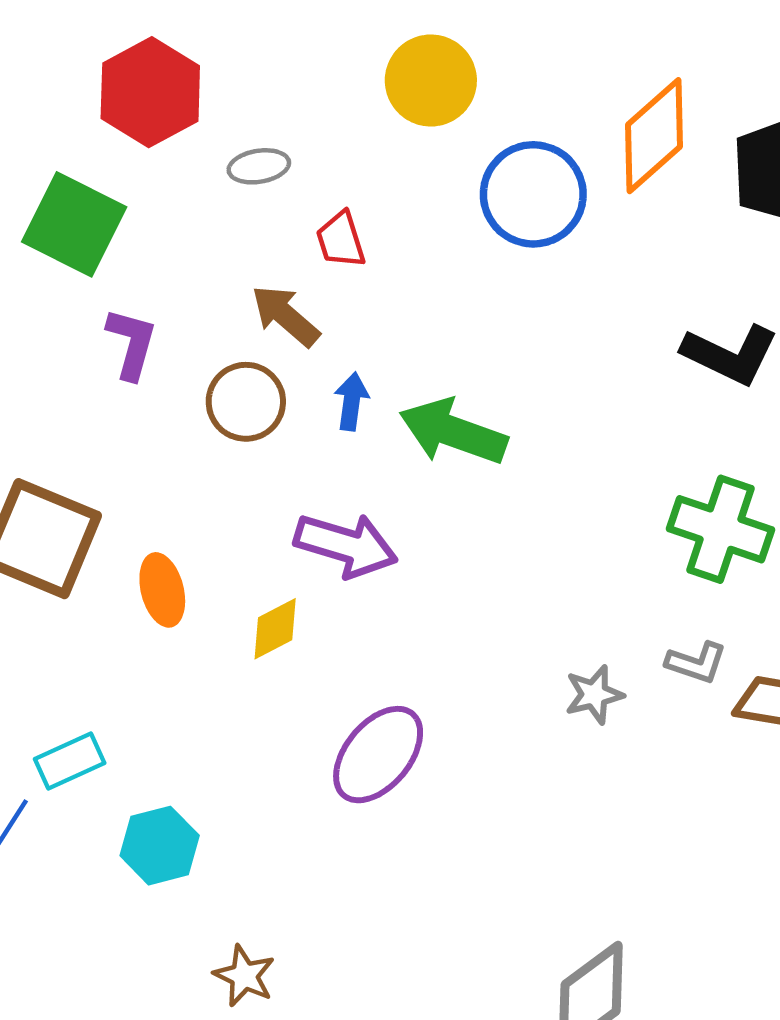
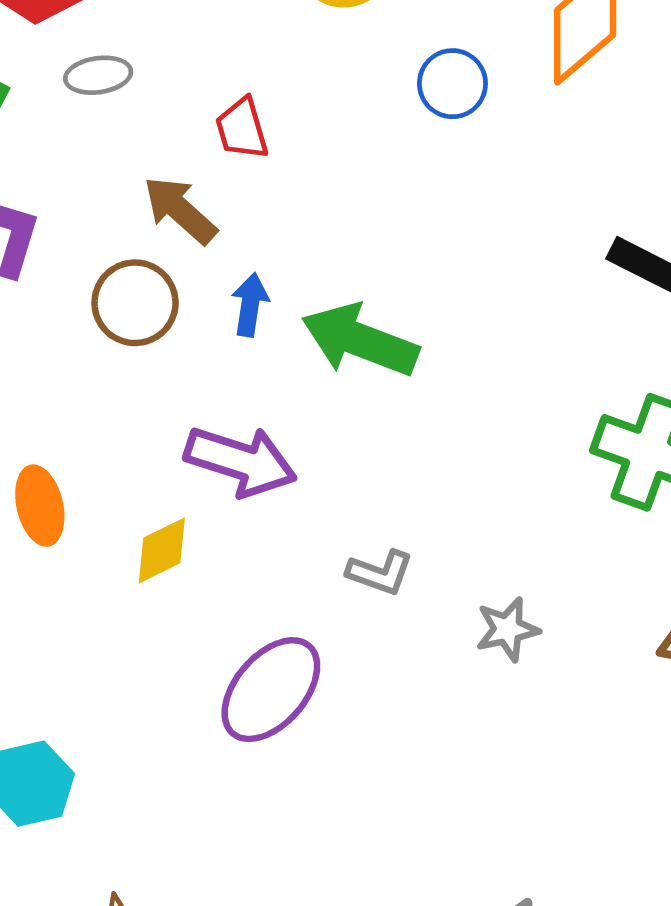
gray ellipse: (259, 166) -> (98, 75), moved
blue circle: (533, 194) -> (452, 84), size x0.6
gray L-shape: (696, 663) -> (380, 573), moved

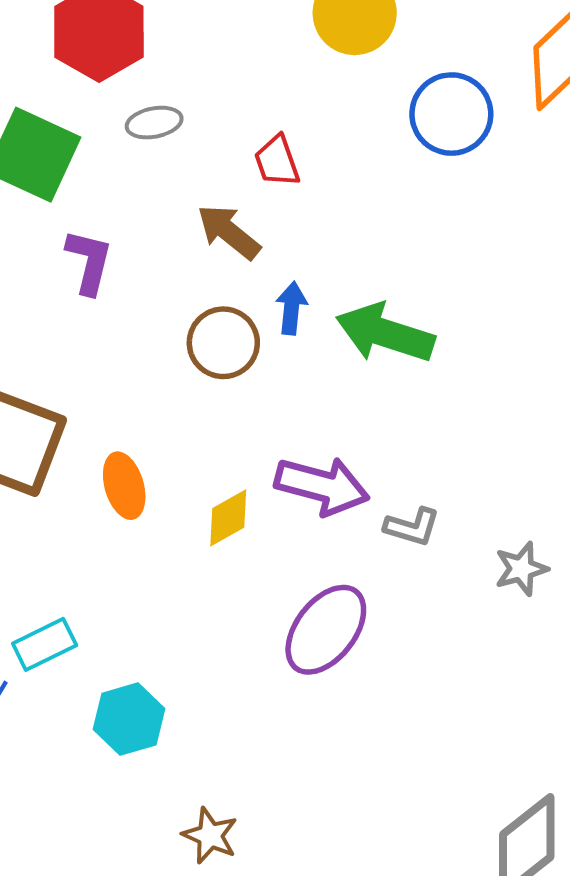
blue circle: (452, 84) -> (451, 114), size x1.4
brown circle: (135, 303) -> (223, 343), moved
purple arrow: (241, 461) -> (322, 486), moved

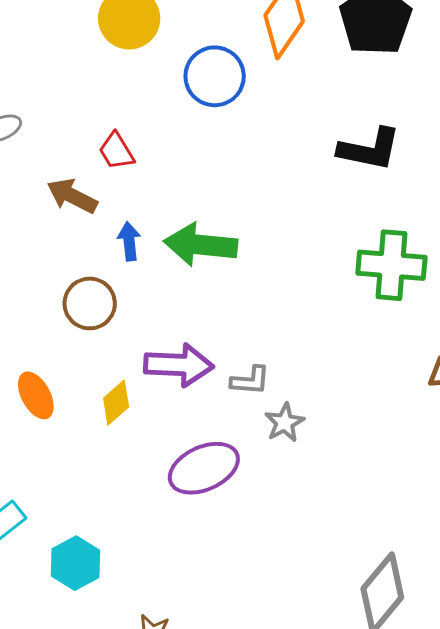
red trapezoid: (277, 161) -> (116, 151), moved
brown circle: (223, 343) -> (90, 303), moved
gray star: (521, 569) -> (284, 423), moved
purple ellipse: (326, 630) -> (204, 468), turned 40

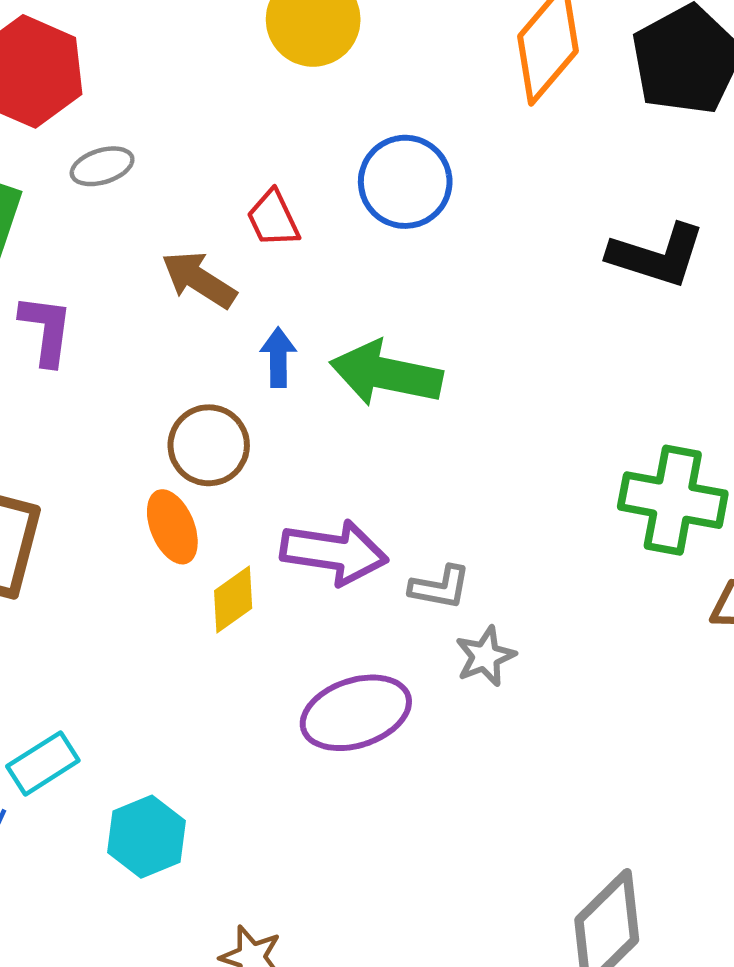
blue circle: (215, 76) -> (405, 182), moved
green cross: (391, 265) -> (673, 500), moved
orange ellipse: (36, 395) -> (172, 527), moved

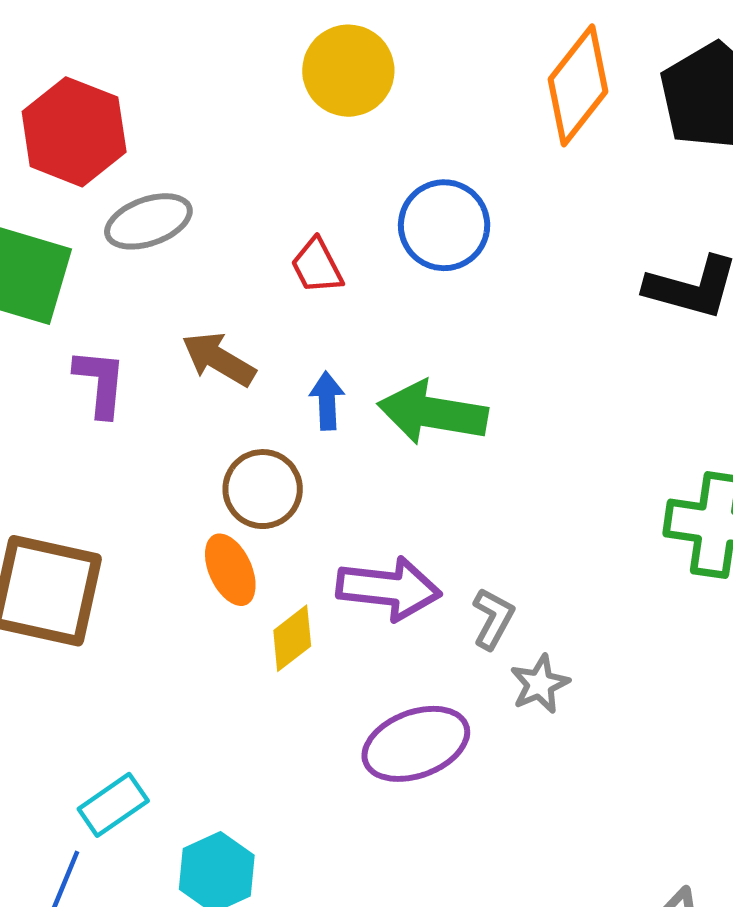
gray ellipse: (102, 166) -> (148, 221), size x1.4
brown arrow: (199, 280) -> (219, 359), moved
gray L-shape: (440, 587) -> (493, 619), turned -70

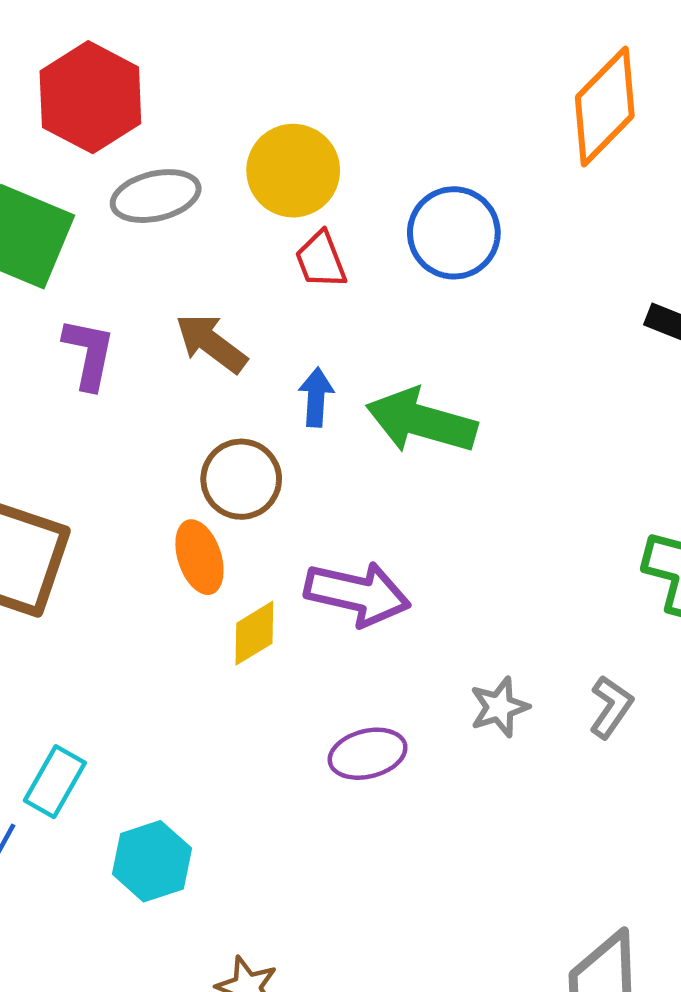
yellow circle: (348, 71) -> (293, 171), moved
gray L-shape: (493, 619) -> (611, 707), moved
purple ellipse: (416, 744) -> (368, 754), size x0.7
cyan rectangle: (113, 805) -> (55, 782), turned -32

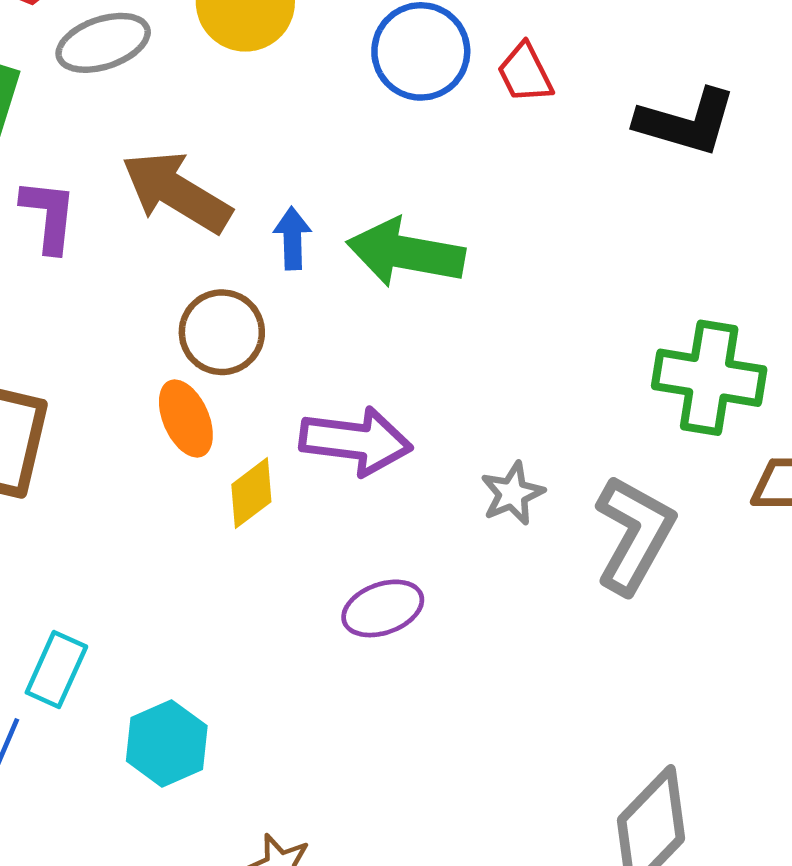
red trapezoid: (321, 260) -> (525, 73), moved
brown arrow: (211, 343) -> (176, 192), size x1.4
gray star: (499, 707) -> (512, 494), moved
gray L-shape: (611, 707) -> (634, 535), size x1.8

